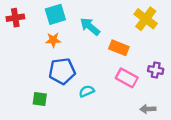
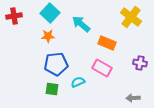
cyan square: (55, 14) -> (50, 13), turned -30
pink rectangle: (127, 78) -> (102, 68), moved
green square: (40, 99) -> (52, 89), moved

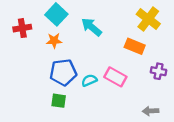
red cross: (14, 16) -> (22, 28), moved
orange rectangle: (107, 43) -> (135, 46), moved
cyan semicircle: (78, 82) -> (89, 80), moved

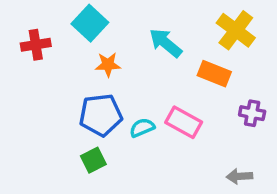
cyan arrow: (92, 27) -> (166, 43), moved
orange star: (54, 41) -> (108, 65), moved
green square: (59, 101) -> (93, 160), turned -35

